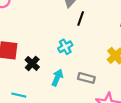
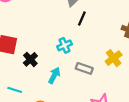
gray rectangle: (86, 78) -> (84, 68), moved

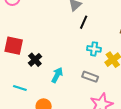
cyan cross: (64, 45) -> (94, 49), moved, turned 32
gray rectangle: (84, 68) -> (90, 77), moved

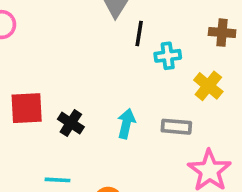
cyan cross: (94, 49) -> (168, 56), moved
cyan arrow: (57, 75) -> (126, 124), moved

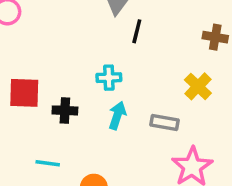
cyan cross: (168, 56) -> (109, 78), moved
black cross: (71, 123) -> (65, 110), turned -35

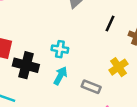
black line: (137, 31) -> (110, 23), moved
black cross: (65, 110) -> (26, 65), size x1.5

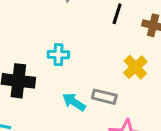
cyan arrow: (60, 76) -> (74, 102), moved, turned -78

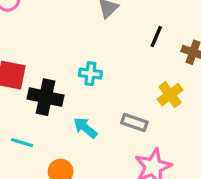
cyan arrow: (74, 102) -> (85, 128), moved

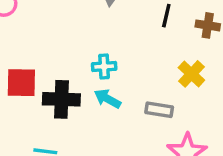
cyan arrow: (85, 128) -> (107, 99), moved

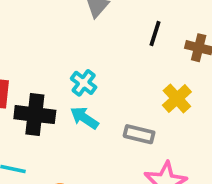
cyan cross: (104, 66) -> (84, 83), turned 35

